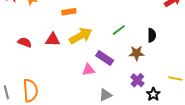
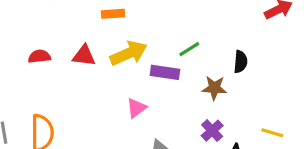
red semicircle: (25, 42) -> (39, 56), turned -32
purple rectangle: (105, 58) -> (165, 72), moved, turned -30
pink triangle: (88, 70) -> (136, 108), turned -32

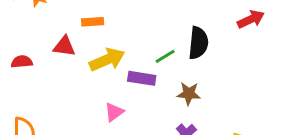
red triangle: (84, 56) -> (64, 46), moved
black semicircle: (240, 62) -> (198, 43), moved, size x1.5

